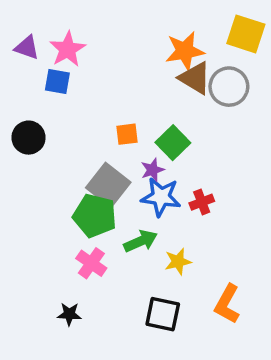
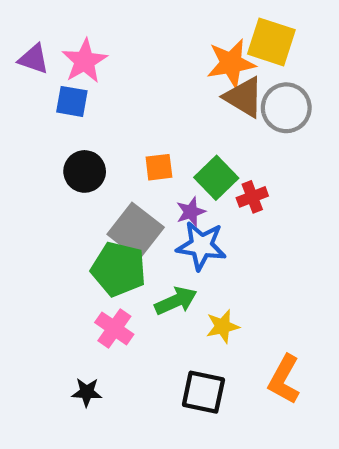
yellow square: (246, 34) -> (271, 42), moved
black circle: (29, 138) -> (85, 171), moved
red cross: (202, 202) -> (252, 197), moved

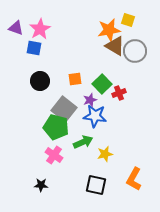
yellow square: (271, 42) -> (128, 20), size x0.6

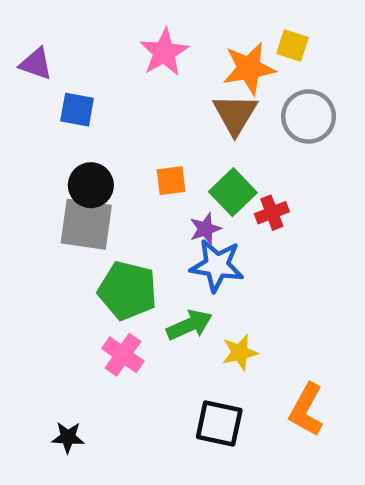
pink star: (40, 29) -> (164, 52), moved
brown triangle: (115, 46) -> (235, 114), moved, turned 30
gray square: (64, 109) -> (86, 224), moved, turned -30
black star: (41, 185) -> (68, 437), moved

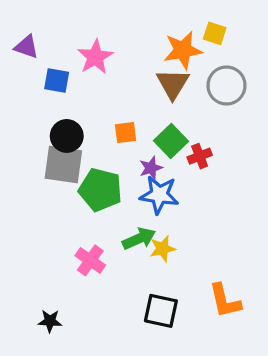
pink star: (164, 52) -> (95, 57), moved
green pentagon: (128, 291) -> (100, 190), moved
yellow star: (240, 352) -> (163, 249), moved
orange L-shape: (306, 410) -> (225, 301), turned -42

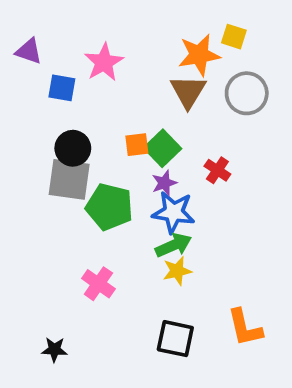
green square: (171, 141) -> (162, 148), moved
red cross: (200, 156) -> (217, 170), turned -35
green arrow: (139, 239) -> (173, 245), moved

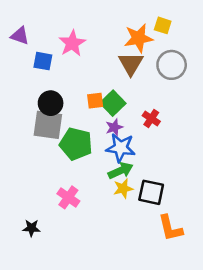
black square: (175, 339) -> (151, 192), moved
black star: (54, 350) -> (31, 228), moved

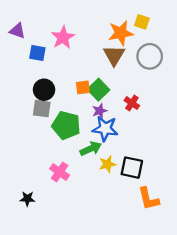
gray square: (48, 125) -> (42, 109), size x0.7
green arrow: (121, 171) -> (91, 149), moved

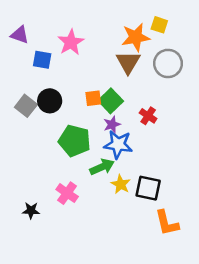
gray square: (42, 109) -> (26, 106), moved, turned 30
yellow star: (107, 164) -> (121, 184), turned -30
black star: (27, 199) -> (31, 211), moved

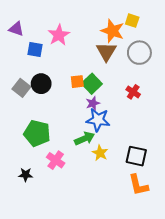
orange star: (136, 37) -> (112, 31), turned 30
red cross: (148, 116) -> (133, 92), moved
green pentagon: (75, 141) -> (37, 133), moved
black square: (148, 188) -> (136, 156), moved

